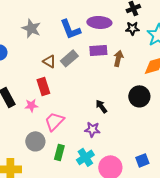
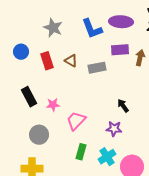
gray rectangle: (69, 58) -> (97, 68), moved, turned 30
red rectangle: (43, 86) -> (47, 61), moved
gray circle: (35, 141) -> (39, 135), moved

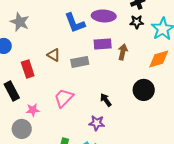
gray star: (53, 28) -> (20, 22), moved
red rectangle: (47, 61) -> (28, 69), moved
pink star: (53, 105) -> (33, 110), moved
pink trapezoid: (76, 121) -> (64, 98), moved

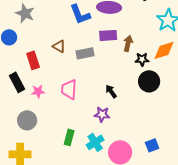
black star: (137, 22) -> (142, 59), moved
pink trapezoid: (64, 98) -> (69, 89), turned -40
pink star: (33, 110) -> (38, 91), moved

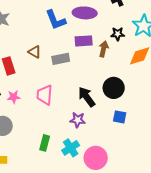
black star: (142, 59) -> (118, 34), moved
black circle: (149, 81) -> (114, 88), moved
black arrow: (111, 91) -> (87, 97), size x1.5
blue square: (152, 145) -> (120, 117), moved, turned 32

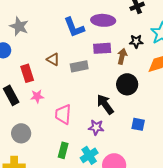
black circle: (114, 88) -> (127, 84), moved
pink trapezoid: (45, 95) -> (63, 114), moved
pink star: (14, 97) -> (37, 96), moved

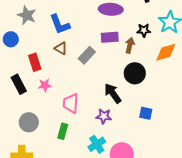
blue L-shape: (74, 27) -> (60, 24), moved
gray rectangle: (79, 66) -> (87, 55), turned -36
green rectangle: (63, 150) -> (63, 131), moved

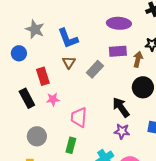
brown triangle: (61, 48) -> (69, 62), turned 32
purple star: (104, 116) -> (122, 131), moved

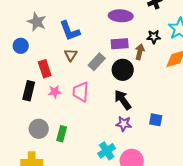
black circle: (143, 87) -> (123, 70), moved
black rectangle: (27, 98) -> (29, 91), turned 42
pink trapezoid: (79, 117) -> (81, 92), moved
green rectangle: (71, 145) -> (62, 134), moved

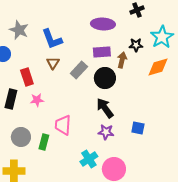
pink trapezoid: (81, 92) -> (63, 125), moved

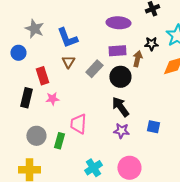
cyan cross: (89, 159) -> (93, 168), moved

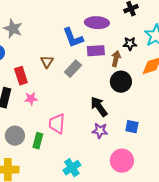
blue L-shape: (67, 38) -> (73, 38), moved
black circle: (120, 77) -> (121, 82), moved
pink circle: (129, 168) -> (122, 161), moved

